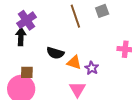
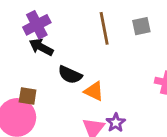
black arrow: (21, 37) -> (41, 47), moved, turned -72
purple star: (92, 68) -> (116, 123), moved

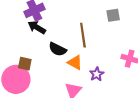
brown line: (104, 28) -> (83, 35), moved
purple star: (116, 123) -> (97, 74), moved

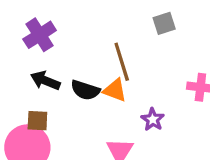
black arrow: (37, 27) -> (45, 81), moved
orange triangle: (75, 62) -> (115, 90), moved

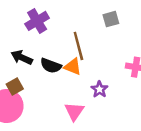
purple cross: (40, 35) -> (37, 21), moved
brown square: (37, 121) -> (15, 87), turned -35

